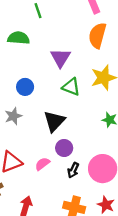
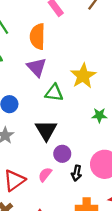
orange semicircle: (97, 35) -> (38, 36), moved

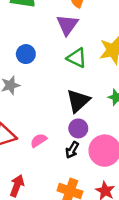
black triangle: (46, 130) -> (78, 101), moved
purple circle: (62, 154) -> (78, 128), moved

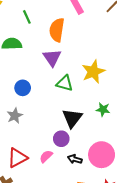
purple circle: (78, 128) -> (61, 139), moved
black arrow: (72, 150) -> (75, 159), turned 88

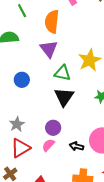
gray star: (15, 116) -> (17, 124), moved
black triangle: (72, 118) -> (64, 97), moved
purple circle: (61, 139) -> (53, 128), moved

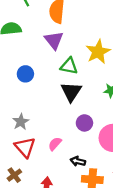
purple circle: (53, 128) -> (84, 123), moved
black arrow: (76, 146) -> (78, 161), moved
red triangle: (20, 148) -> (25, 147), turned -40

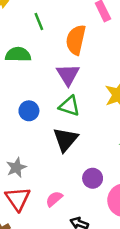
green triangle: (69, 66) -> (69, 106), moved
black triangle: (71, 92) -> (65, 140), moved

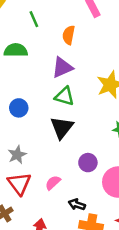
orange semicircle: (76, 40) -> (69, 35), size x0.7
purple triangle: (68, 75) -> (62, 67), turned 40
blue circle: (29, 111) -> (19, 108), moved

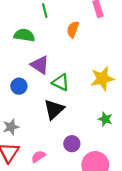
purple triangle: (62, 67) -> (40, 65), moved, turned 48

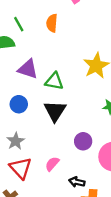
green line: (45, 11) -> (19, 24), moved
blue circle: (19, 86) -> (19, 104), moved

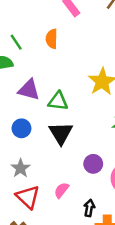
black arrow: (77, 182) -> (89, 208), turned 91

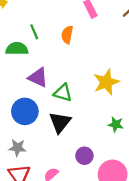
blue circle: (21, 128) -> (25, 111), size x1.5
gray star: (21, 168) -> (17, 148), turned 30

